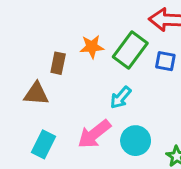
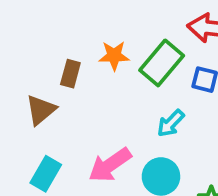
brown triangle: (36, 94) -> (41, 110), turned -48
cyan arrow: (121, 98) -> (171, 123), moved

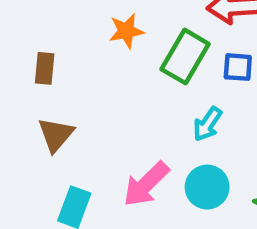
orange star: (114, 56) -> (126, 31), moved
brown rectangle: (70, 74) -> (45, 68), moved

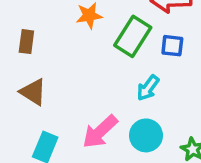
brown triangle: (56, 135) -> (33, 92), turned -40

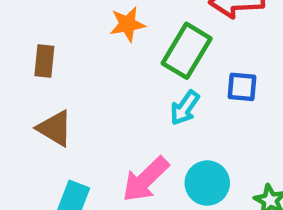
blue square: (172, 46) -> (242, 87), moved
cyan arrow: (148, 88) -> (185, 108), moved

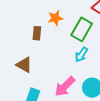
brown rectangle: (44, 61) -> (37, 33), moved

